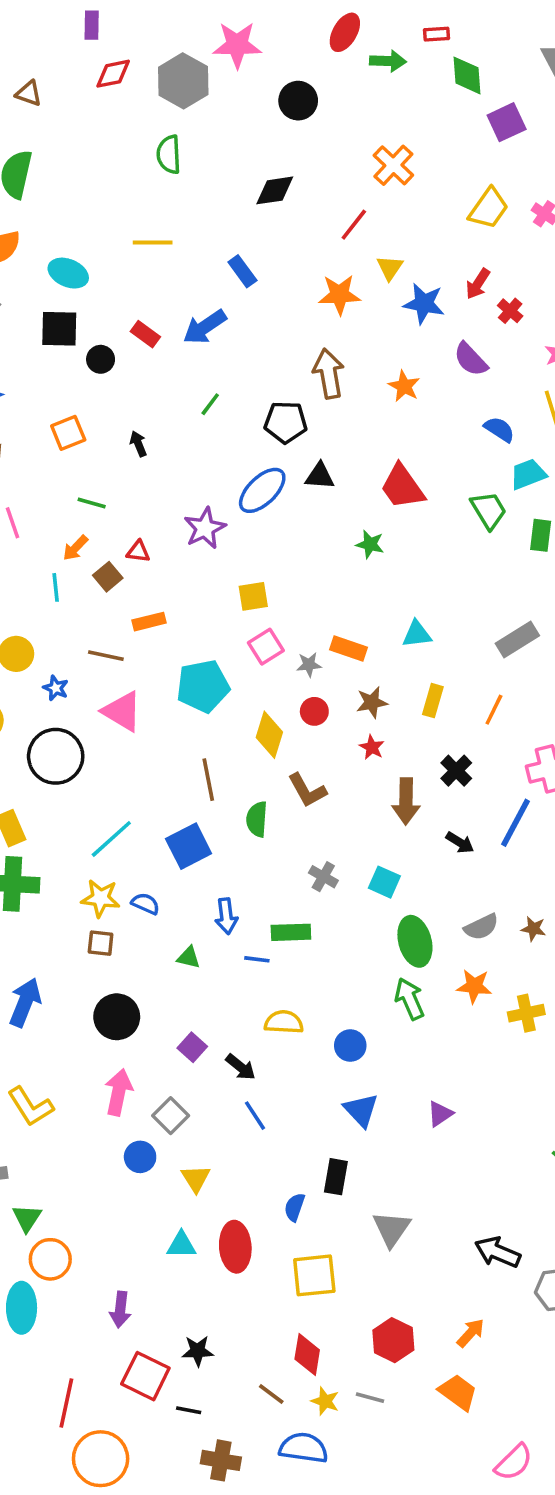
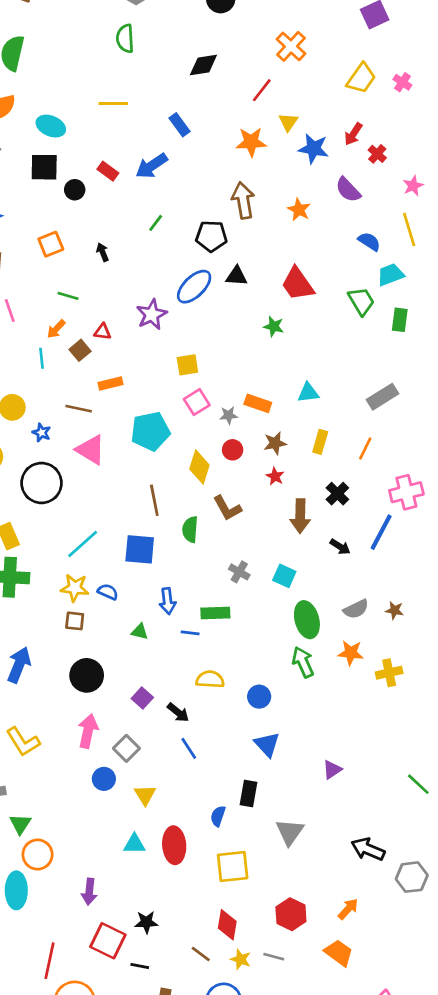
blue square: (189, 846) -> (140, 549), turned 32
purple triangle: (440, 1114) -> (332, 770), moved

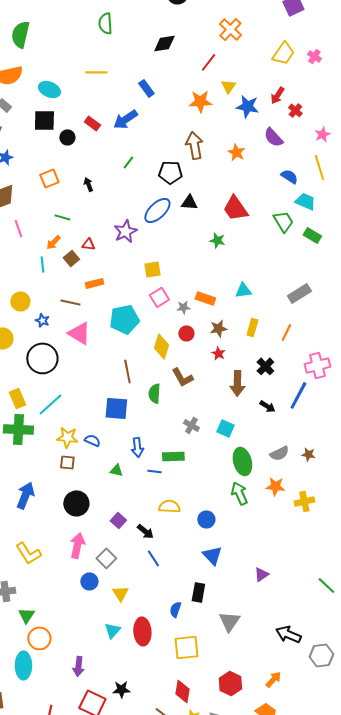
cyan trapezoid: (390, 275) -> (305, 201), turned 45
green rectangle: (400, 320) -> (312, 235), turned -66
cyan line: (83, 544) -> (50, 404), moved
cyan triangle: (134, 844) -> (112, 630), turned -48

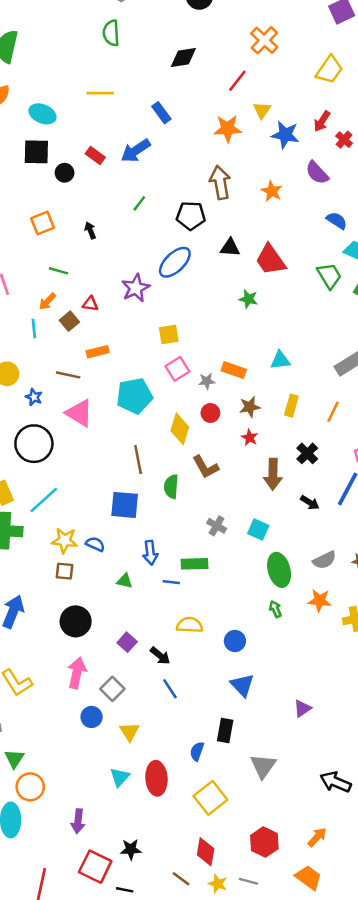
black triangle: (189, 202) -> (230, 248), moved
green arrow: (239, 493) -> (275, 609), size x0.6
yellow square: (186, 647) -> (210, 798), turned -32

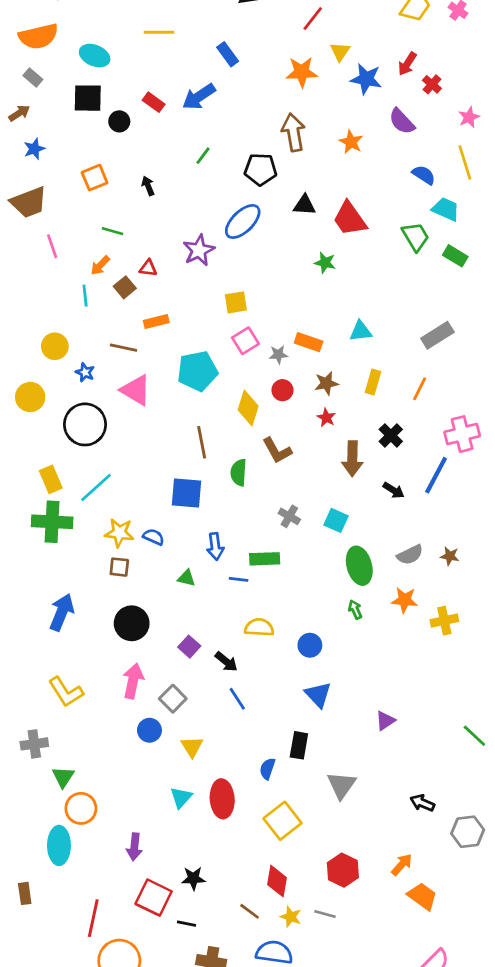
black arrow: (335, 782) -> (422, 803), size x0.7
orange trapezoid: (308, 878) -> (422, 896), moved

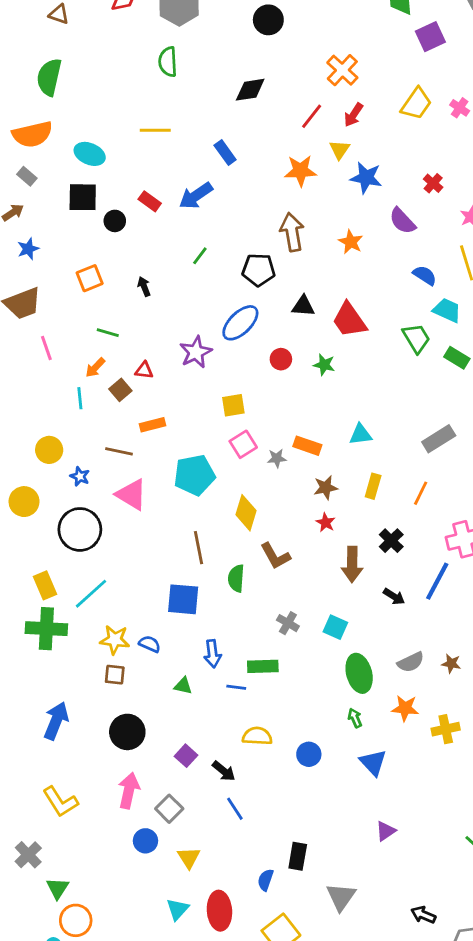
red arrow: (407, 64) -> (354, 115), moved
red circle: (282, 390) -> (281, 359), moved
blue triangle: (318, 695) -> (373, 763), moved
gray cross: (34, 744) -> (28, 855), turned -36

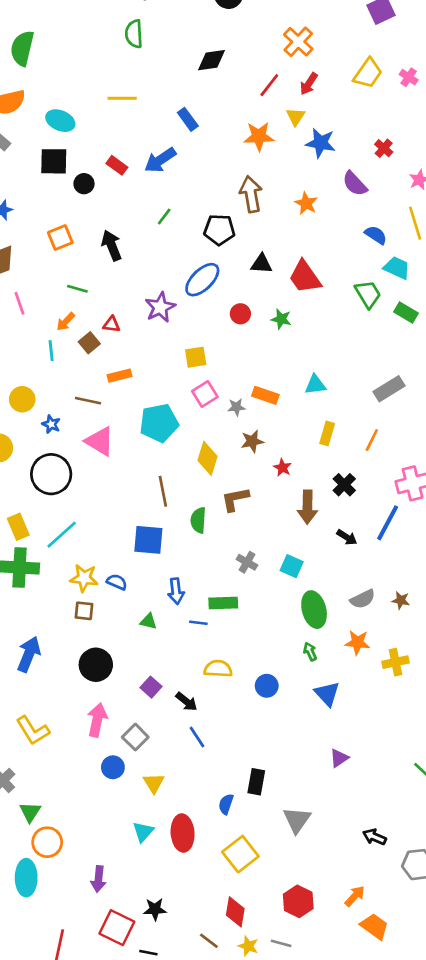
black arrow: (144, 287) -> (112, 245), size x1.6
brown star: (326, 488) -> (252, 441), moved
brown L-shape: (275, 556) -> (235, 499), turned 108

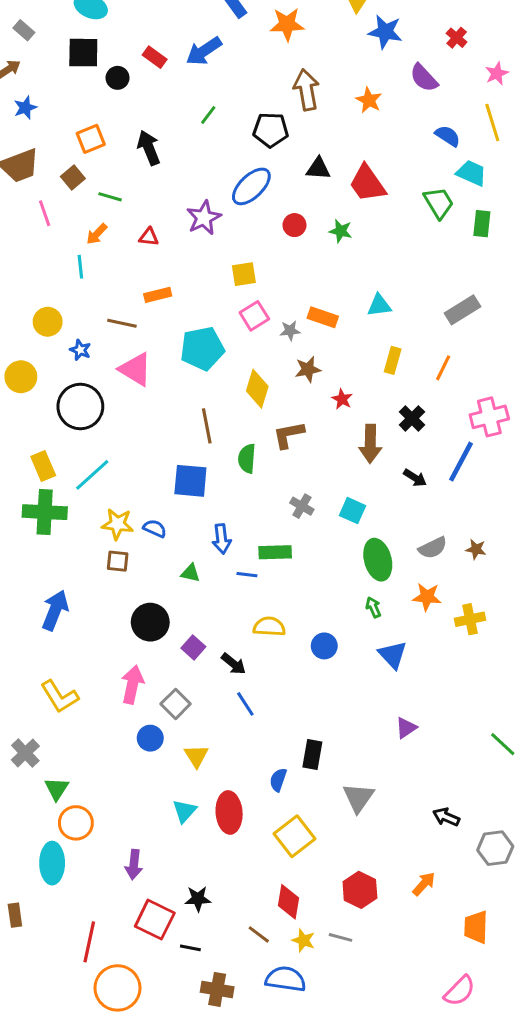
orange star: (259, 136) -> (287, 24), moved
green rectangle: (406, 312) -> (482, 224), turned 65
brown square: (89, 343) -> (73, 177), moved
black circle: (96, 665) -> (150, 622), moved
orange trapezoid: (374, 926) -> (476, 927), moved, turned -124

